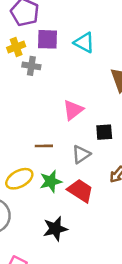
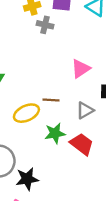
yellow ellipse: (19, 179) -> (26, 113), moved
black star: (55, 229) -> (27, 179), moved

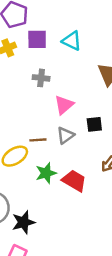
gray cross: (45, 25) -> (41, 78), moved
gray triangle: (85, 110) -> (65, 135), moved

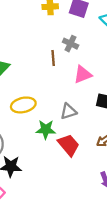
gray triangle: (65, 135) -> (68, 111), moved
brown line: (38, 140) -> (53, 58), moved, turned 70

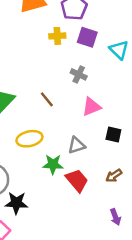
brown line: (53, 58) -> (47, 99), moved, turned -35

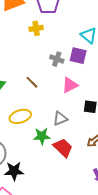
purple square: (87, 37) -> (78, 56), moved

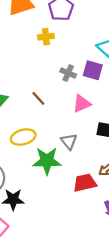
gray triangle: (60, 118) -> (69, 141), turned -49
green star: (42, 136) -> (47, 161), size x1.4
red trapezoid: (63, 148) -> (85, 183), moved, turned -60

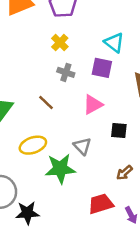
yellow cross: (46, 37) -> (60, 42), moved, turned -35
gray cross: (68, 73) -> (66, 72), moved
red trapezoid: (85, 183) -> (101, 204), moved

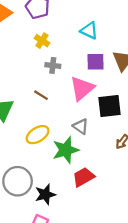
purple square: (102, 68) -> (95, 62), moved
pink triangle: (93, 105) -> (82, 88), size x1.4
black square: (119, 130) -> (109, 106), size x1.6
red trapezoid: (101, 204) -> (83, 177), moved

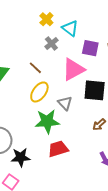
cyan triangle: (89, 31) -> (70, 28), moved
gray cross: (53, 65) -> (51, 43), turned 32
yellow ellipse: (38, 135) -> (39, 92), moved, turned -35

